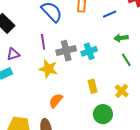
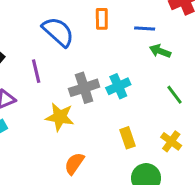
blue line: (110, 14) -> (145, 28), turned 32
green arrow: (121, 38) -> (160, 51), moved, turned 32
purple line: (43, 42) -> (36, 71), moved

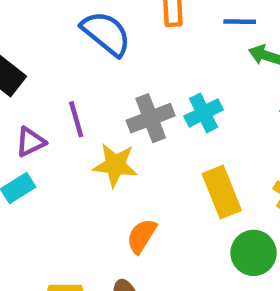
purple line: (36, 71) -> (76, 119), moved
yellow rectangle: (127, 138) -> (222, 192), size x1.5

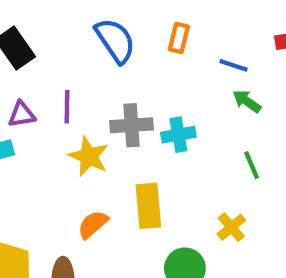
yellow rectangle: (222, 192) -> (148, 206), moved

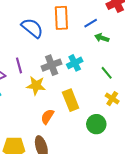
orange rectangle: (179, 38) -> (61, 18), size x1.6
blue line: (233, 65) -> (91, 23), turned -32
green line: (252, 165) -> (107, 73), moved

